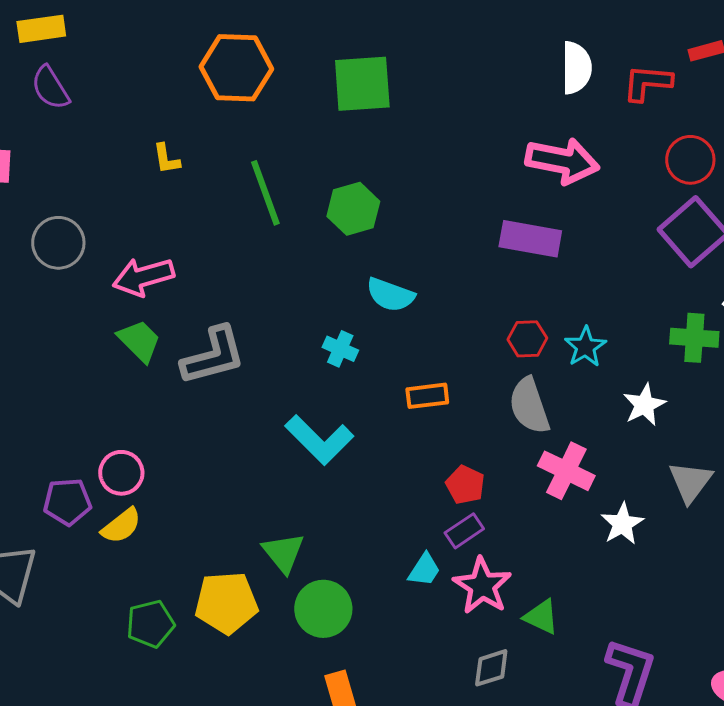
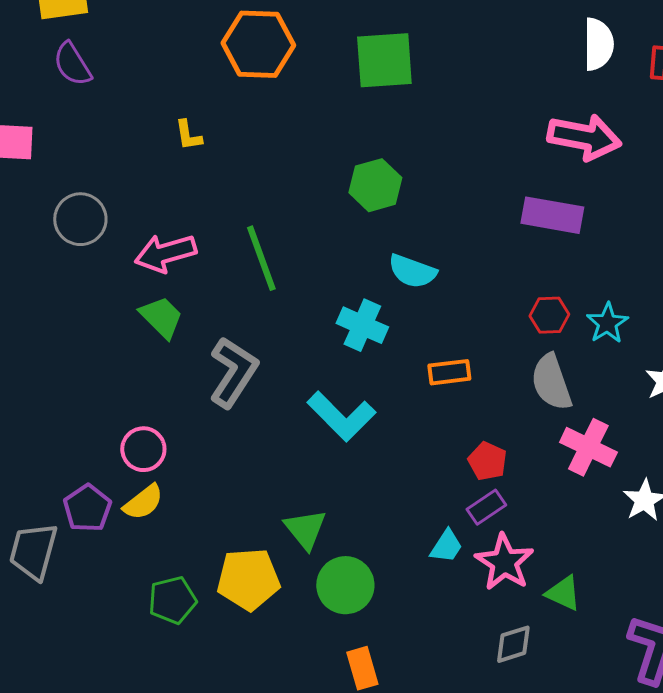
green line: (265, 193) -> (261, 258), moved
cyan cross: (340, 349) -> (362, 325), size x1.4
gray L-shape: (213, 356) -> (233, 372), moved, turned -42
purple pentagon: (67, 502) -> (87, 508), moved, turned -30

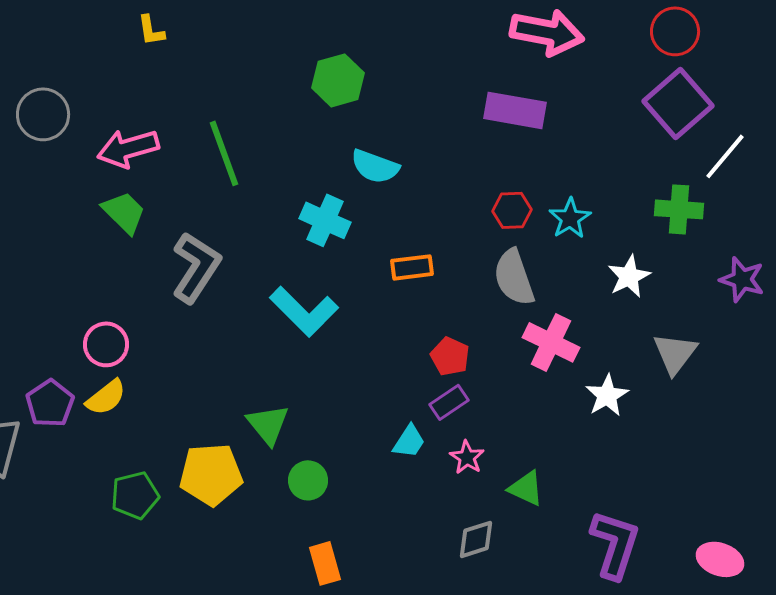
pink star: (504, 562) -> (467, 457), size x0.6
green circle: (345, 585) -> (308, 480), size x0.7

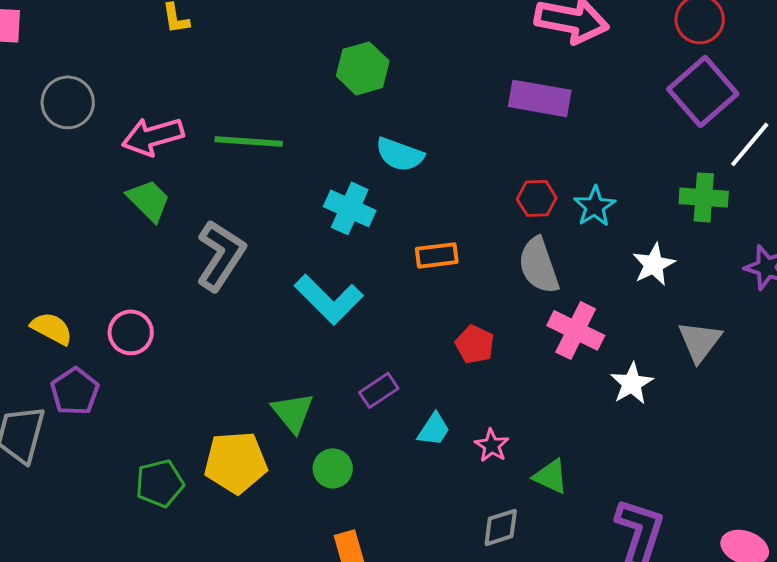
green line: (224, 153) -> (249, 141), turned -66
yellow semicircle: (106, 397) -> (52, 328), moved, turned -114
purple rectangle: (449, 402) -> (379, 390), moved

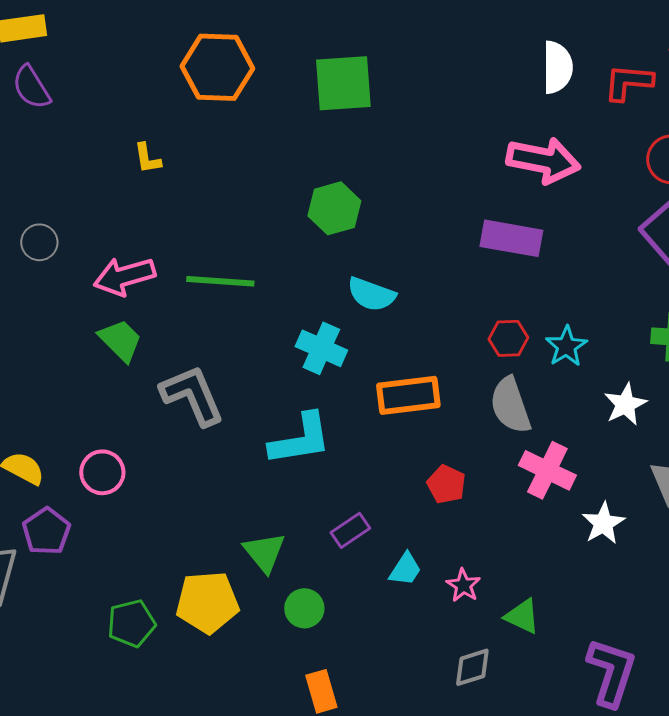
gray circle: (68, 102) -> (39, 242), size x0.7
gray L-shape: (221, 255) -> (192, 395), turned -56
orange rectangle: (437, 255) -> (408, 395), size x1.5
cyan L-shape: (329, 299) -> (300, 439), turned -54

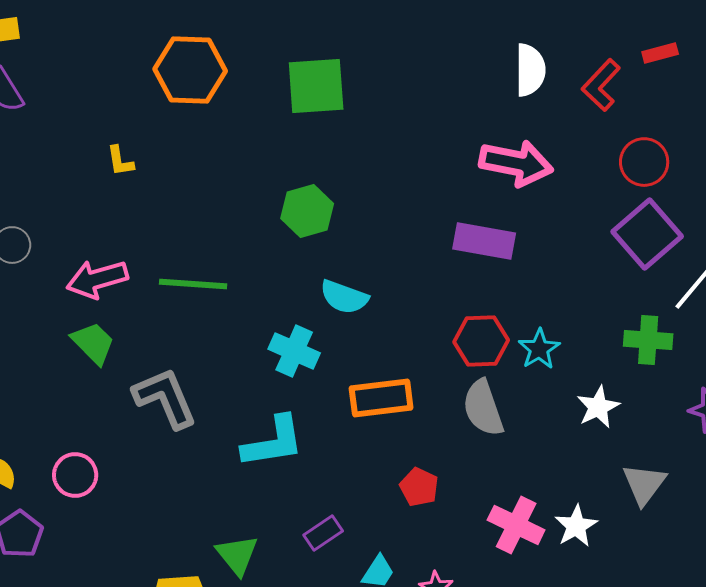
red L-shape: (628, 82) -> (601, 85), turned -52
red hexagon: (508, 338) -> (481, 341), size x1.4
pink cross: (547, 470) -> (516, 525), moved

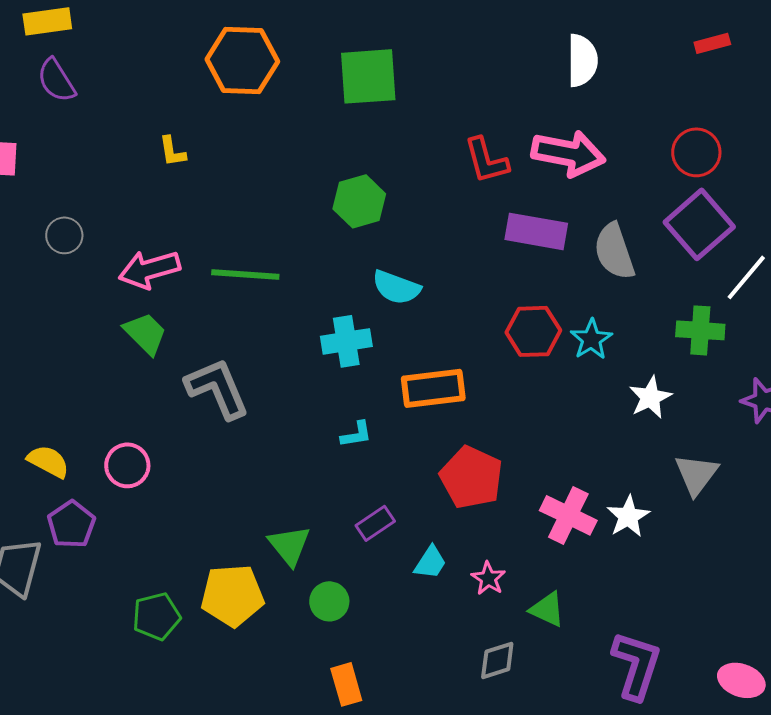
red L-shape: (601, 85) -> (486, 160), moved, turned -58
cyan cross: (294, 351) -> (346, 341), turned -33
gray semicircle: (483, 408) -> (614, 251), moved
cyan L-shape: (273, 442) -> (356, 434), moved, size x0.5
red pentagon: (419, 487) -> (471, 477), size x1.6

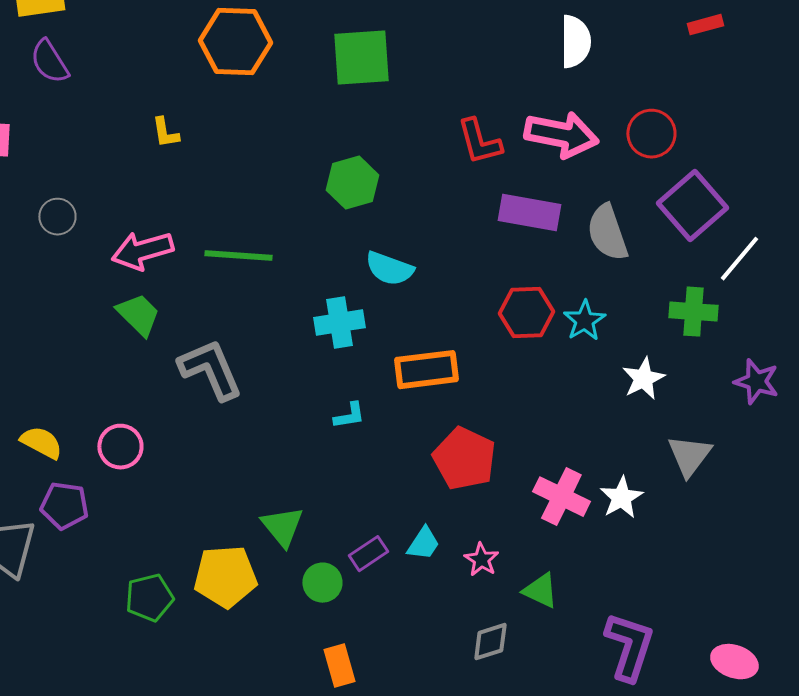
red circle: (696, 152) -> (651, 134), moved
purple rectangle: (375, 523) -> (368, 554), moved
purple pentagon: (71, 524) -> (64, 506), turned -30

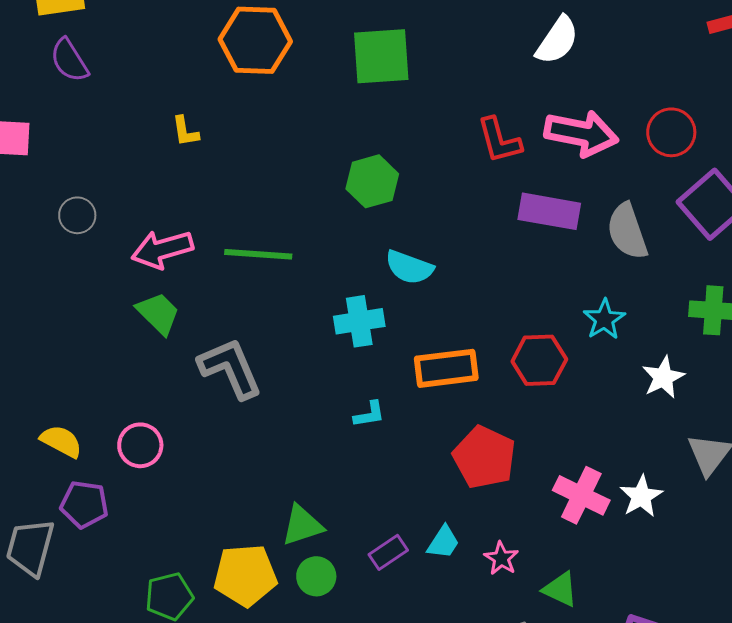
white semicircle: (575, 42) -> (557, 40), moved, turned 34
red hexagon: (526, 313) -> (539, 360), moved
green triangle: (282, 527) -> (302, 525), turned 51
green circle: (322, 583) -> (316, 576), moved

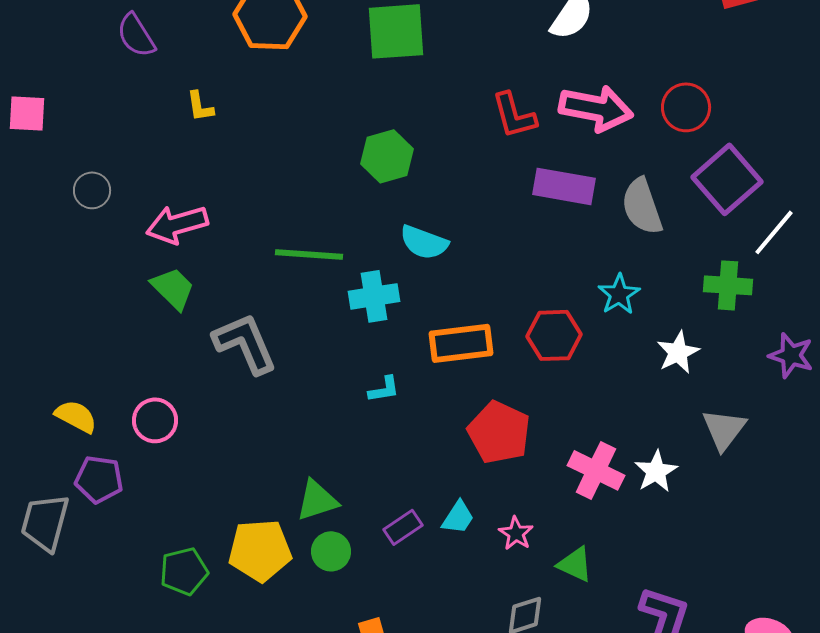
purple semicircle: (69, 60) -> (136, 35), moved
green line: (258, 254) -> (309, 254), moved

